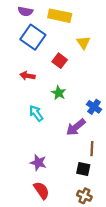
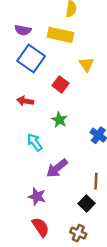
purple arrow: (76, 127) -> (57, 168), moved
black square: (83, 169) -> (87, 204), turned 32
brown cross: (84, 196) -> (78, 233), moved

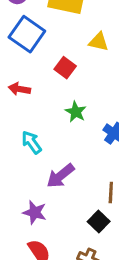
yellow triangle: (87, 64) -> (99, 42), turned -42
green star: (59, 120) -> (76, 112), moved

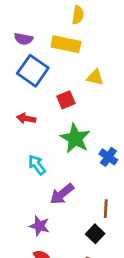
red square: (65, 68) -> (66, 100), turned 30
green star: (76, 112) -> (75, 138), size x1.6

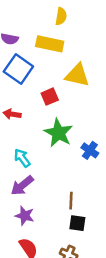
yellow triangle: (95, 77) -> (77, 75), size x1.5
purple arrow: (62, 194) -> (22, 186), moved
brown line: (106, 209) -> (71, 201), moved
black square: (95, 234) -> (77, 223), turned -36

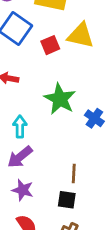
red square: (50, 97) -> (50, 45), moved
cyan arrow: (22, 158) -> (20, 127), turned 36
black square: (77, 223) -> (67, 200), moved

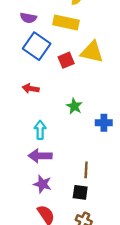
green star: (60, 99) -> (74, 106), size x0.6
blue cross: (94, 118) -> (104, 123), turned -35
purple arrow: (20, 157) -> (40, 156), turned 40

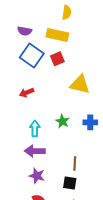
yellow triangle: (92, 52) -> (80, 84), moved
red square: (66, 60) -> (57, 59), moved
red arrow: (31, 89) -> (27, 93), turned -32
green star: (74, 106) -> (63, 121), moved

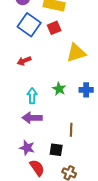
yellow triangle: (80, 84) -> (76, 53), turned -30
purple star: (37, 176) -> (27, 148), moved
black square: (70, 183) -> (56, 150), moved

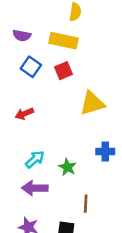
blue square: (29, 25) -> (31, 67), size x0.7
green star: (59, 89) -> (67, 167), moved
cyan arrow: (32, 96) -> (35, 159), turned 49

